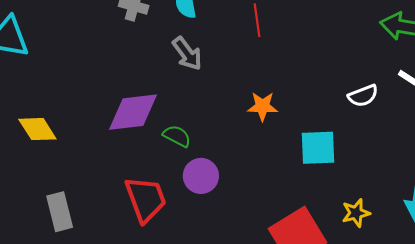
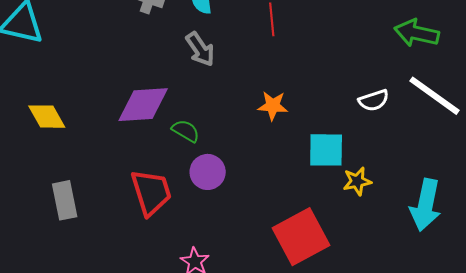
yellow star: (356, 213) -> (357, 181), moved

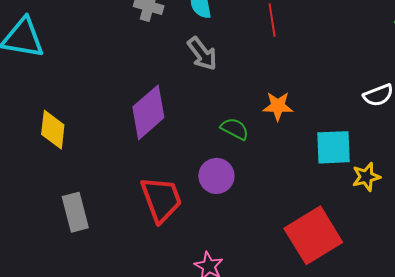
purple diamond: (143, 105) -> (148, 112), turned -34
yellow diamond: (47, 117) -> (53, 130), turned 39
green semicircle: (186, 131) -> (235, 129), moved

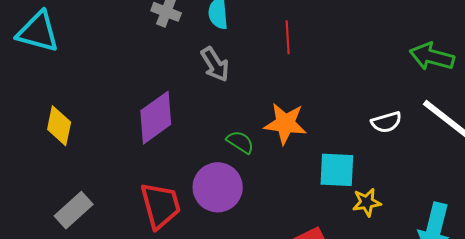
orange star: (278, 106) -> (285, 124), size x1.4
purple circle: (216, 176) -> (218, 187), size x1.4
gray rectangle: (75, 212) -> (74, 210), turned 57

